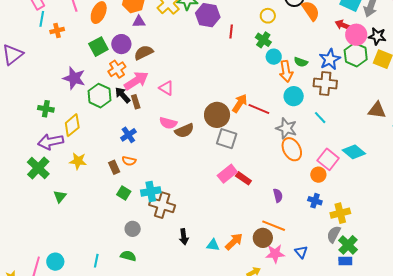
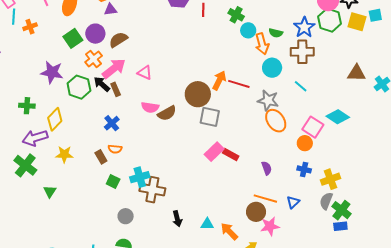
orange arrow: (234, 242) -> (229, 231), moved, turned -84
blue triangle: (301, 252) -> (293, 202), moved, turned 32

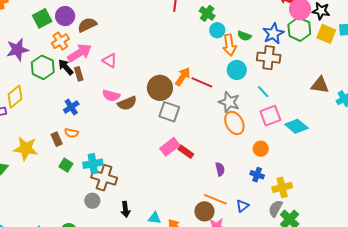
purple star: (52, 72) -> (17, 50), turned -30
pink square: (313, 127) -> (270, 116), moved, turned 30
yellow star: (64, 154) -> (26, 149), moved, size x1.4
gray circle: (126, 216) -> (92, 201), moved

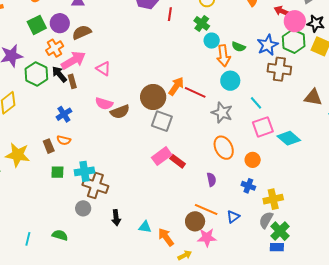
brown cross: (269, 58) -> (279, 69), moved
orange ellipse: (234, 123) -> (224, 148), moved
green square: (66, 165) -> (57, 172), turned -32

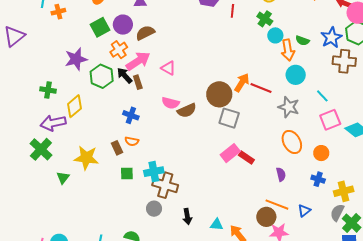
blue cross: (64, 114) -> (131, 115), turned -35

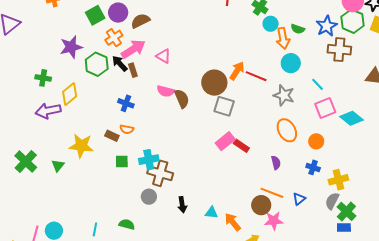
brown semicircle: (187, 110) -> (182, 99), turned -90
brown rectangle: (117, 148) -> (112, 136), turned -40
green cross: (41, 149) -> (26, 162), moved

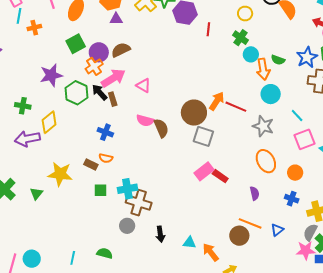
purple circle: (118, 13) -> (99, 52), moved
pink star: (274, 221) -> (306, 250), moved

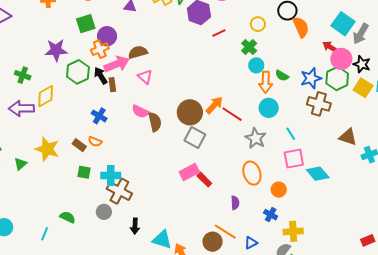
red line: (208, 29) -> (219, 33), turned 48
brown semicircle: (121, 50) -> (138, 52), moved
cyan triangle: (189, 243) -> (162, 240), size x1.5
green semicircle: (105, 253) -> (68, 217), moved

